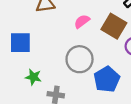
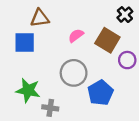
blue square: (20, 43) -> (25, 43), moved
green star: (33, 77) -> (28, 90), size x1.5

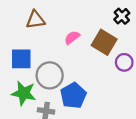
blue square: (25, 43) -> (21, 59), moved
gray circle: (74, 73) -> (50, 75), moved
blue pentagon: (100, 93) -> (73, 95), moved

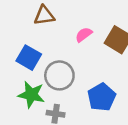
blue square: (21, 59) -> (29, 58), turned 30
blue pentagon: (73, 95) -> (102, 97), moved

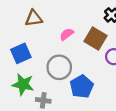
blue square: (29, 58) -> (21, 53), turned 36
gray circle: (59, 75) -> (59, 67), moved

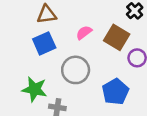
blue square: (21, 53) -> (44, 43), moved
blue pentagon: (82, 86) -> (115, 92), moved

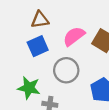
pink semicircle: (84, 33) -> (74, 36), size x1.5

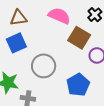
pink semicircle: (74, 36) -> (59, 16), moved, turned 60

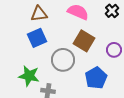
brown square: (79, 38) -> (84, 41), moved

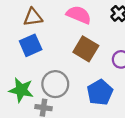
gray circle: (63, 60) -> (55, 84), moved

